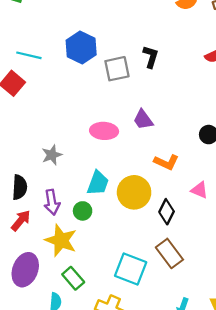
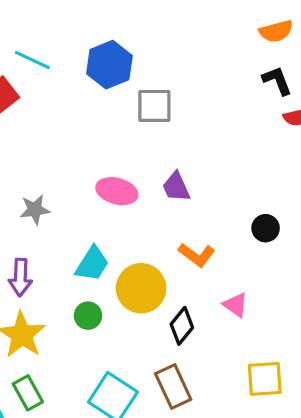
black L-shape: (151, 57) -> (277, 81), moved, turned -50
green circle: (83, 211) -> (88, 316), moved

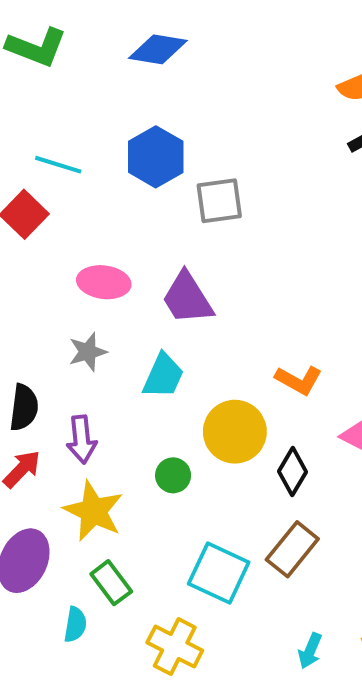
purple trapezoid: (176, 187) -> (187, 298), moved, size x1.4
pink ellipse: (117, 191) -> (104, 282), moved
cyan trapezoid: (92, 264) -> (163, 376), moved
brown rectangle: (173, 386) -> (292, 549), turned 72

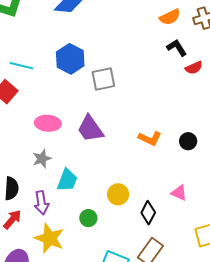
cyan trapezoid: (163, 376) -> (67, 180), moved
orange L-shape: (299, 380) -> (150, 138), moved
yellow circle: (235, 432) -> (118, 194), size x0.7

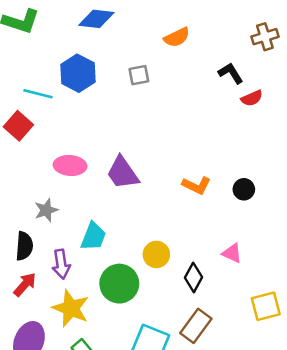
orange semicircle: (170, 17) -> (177, 37), moved
blue hexagon: (70, 59) -> (78, 73), moved
gray square: (103, 79) -> (139, 75), moved, size x0.7
gray star: (42, 159) -> (46, 210), moved
green circle: (88, 218) -> (119, 284), size x1.8

